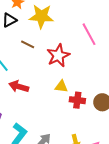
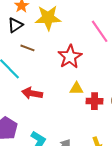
brown line: (28, 44) -> (27, 48), moved

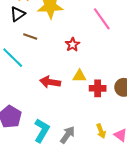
red star: (70, 57) -> (73, 45), size x0.6
red arrow: (32, 93) -> (50, 82), moved

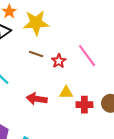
pink line: (102, 19) -> (87, 56), moved
brown line: (30, 36) -> (36, 54), moved

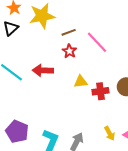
brown line: (36, 54) -> (69, 32), moved, turned -32
red arrow: (37, 99) -> (43, 70), moved

